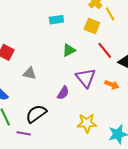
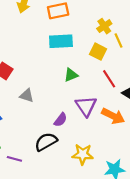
cyan rectangle: (56, 20) -> (61, 41), size x1.5
orange arrow: (112, 85) -> (113, 116), size x1.5
black semicircle: (36, 114) -> (46, 142), moved

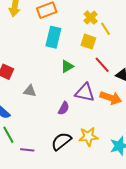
cyan rectangle: (61, 41) -> (53, 37), turned -65
purple triangle: (86, 106) -> (85, 93), turned -35
black semicircle: (46, 142) -> (61, 141), moved

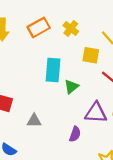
yellow cross: (91, 18) -> (71, 28), moved
cyan rectangle: (53, 37) -> (53, 70), moved

